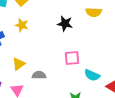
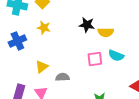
yellow semicircle: (94, 12) -> (106, 32), moved
cyan semicircle: (92, 75) -> (116, 56), moved

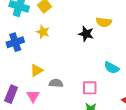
yellow semicircle: (106, 32) -> (104, 22), moved
pink square: (95, 59) -> (90, 88), moved

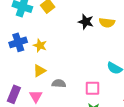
yellow star: (43, 32) -> (40, 45), moved
black star: (86, 34) -> (86, 22), moved

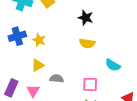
yellow semicircle: (107, 23) -> (87, 43), moved

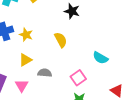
yellow semicircle: (87, 43) -> (61, 40), moved, turned -126
pink square: (90, 84) -> (78, 78), turned -35

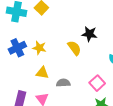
black star: (72, 11) -> (89, 34), moved
yellow triangle: (25, 60) -> (42, 73), turned 48

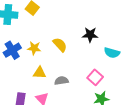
black star: (89, 34) -> (90, 35), moved
yellow semicircle: (74, 48) -> (60, 45), moved

